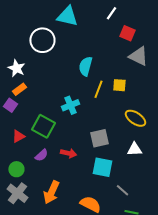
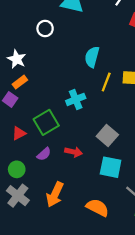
white circle: (42, 40) -> (45, 29), size x0.6
green square: (43, 126) -> (46, 122), turned 30
gray square: (99, 138) -> (107, 136), turned -36

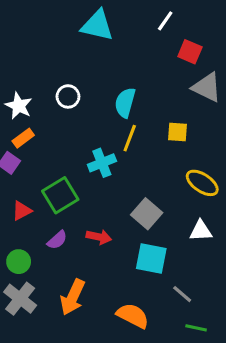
white circle: (45, 29) -> (68, 96), moved
yellow line: (106, 82) -> (130, 138), moved

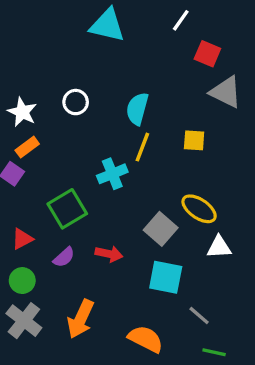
yellow ellipse: (202, 183) -> (199, 209), moved
red triangle: (22, 211) -> (22, 239), moved

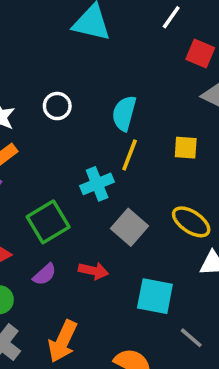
gray square: (161, 229) -> (130, 227), moved

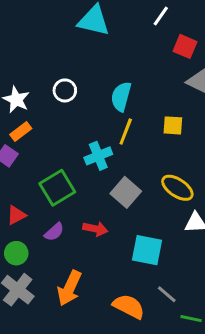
gray line: (191, 338) -> (167, 294), moved

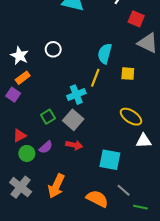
cyan semicircle: (121, 97) -> (105, 54), moved
green square: (57, 188) -> (48, 117), size x0.6
gray square: (126, 192) -> (73, 120), moved
green circle: (16, 253) -> (27, 153), moved

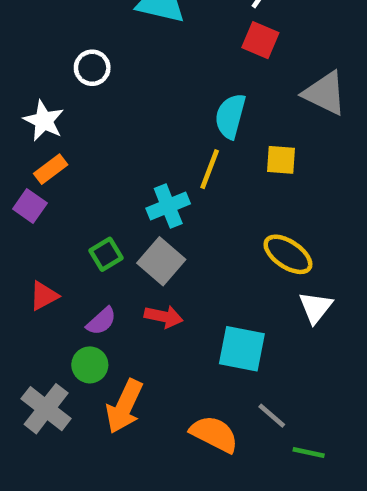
red square: (136, 19) -> (260, 40), moved
white circle: (53, 49) -> (92, 68), moved
white triangle: (144, 141) -> (316, 307), turned -49
green circle: (27, 153) -> (90, 365), moved

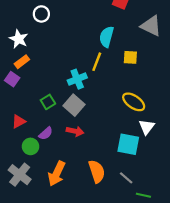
cyan square: (242, 349) -> (128, 144), moved
green circle: (90, 365) -> (31, 146), moved
orange semicircle: (214, 434) -> (97, 171), moved, turned 45

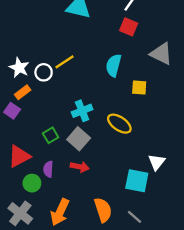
white circle: (41, 14) -> (44, 72), moved
yellow line: (97, 62) -> (65, 62), moved, turned 36
yellow ellipse: (134, 102) -> (119, 124), moved
red triangle: (19, 121) -> (19, 156), size x1.5
purple semicircle: (46, 133) -> (48, 169), turned 136

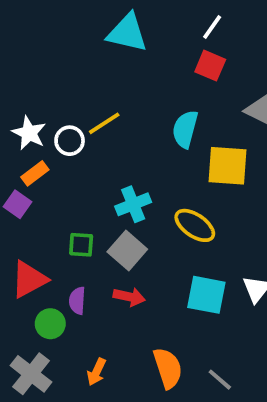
yellow square: (139, 87) -> (228, 166), size x1.6
green square: (51, 135) -> (81, 245), turned 35
cyan square: (137, 181) -> (206, 295), moved
orange arrow: (60, 212) -> (97, 372), size x0.6

